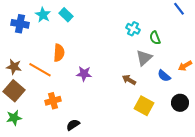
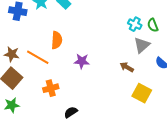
cyan cross: (133, 29) -> (135, 24), moved

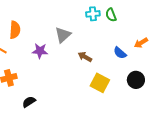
cyan cross: (135, 24) -> (93, 14), turned -32
gray triangle: (142, 45) -> (63, 35), moved

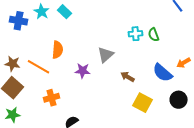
blue semicircle: (120, 53) -> (163, 73), size x1.5

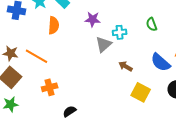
cyan cross: (136, 34) -> (120, 32), moved
orange semicircle: (58, 50) -> (54, 25), moved
purple star: (83, 71) -> (93, 19), moved

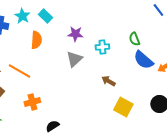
gray triangle: (104, 44) -> (74, 59), moved
blue semicircle: (161, 62) -> (143, 60), moved

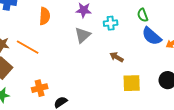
orange cross: (32, 102) -> (40, 88), moved
yellow square: (123, 107) -> (132, 83), turned -30

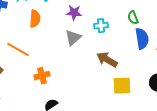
blue semicircle: (152, 36) -> (142, 39), turned -140
brown arrow: (117, 57) -> (107, 60), size x1.5
orange cross: (40, 88) -> (42, 76), moved

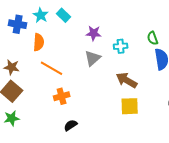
orange semicircle: (35, 19) -> (39, 42), moved
orange line: (18, 50) -> (52, 68), moved
yellow square: (122, 86) -> (130, 106), moved

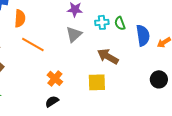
green semicircle: (153, 38) -> (120, 23), moved
orange cross: (62, 96) -> (55, 78), moved, turned -35
yellow square: (130, 106) -> (97, 82), moved

